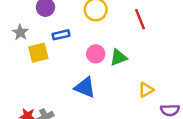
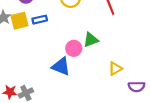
yellow square: (38, 53) -> (20, 21), moved
pink circle: (96, 54) -> (74, 48), moved

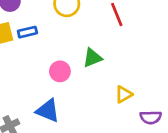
pink circle: (74, 48) -> (60, 71), moved
blue triangle: (61, 66) -> (48, 111), moved

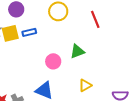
yellow triangle: (124, 94) -> (85, 85), moved

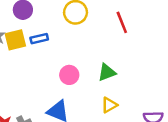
green triangle: (77, 51) -> (107, 72), moved

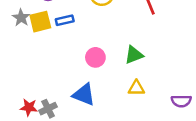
yellow triangle: (109, 105) -> (136, 88), turned 30

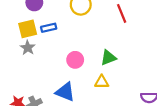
gray star: (21, 18) -> (28, 48), moved
yellow triangle: (136, 88) -> (102, 82), moved

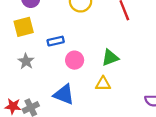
blue rectangle: (49, 28) -> (56, 41), moved
gray star: (28, 48) -> (26, 61), moved

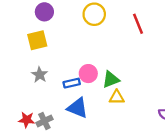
blue rectangle: (56, 41) -> (72, 83), moved
green triangle: (110, 58) -> (111, 79), moved

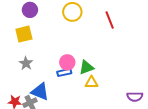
blue rectangle: (72, 83) -> (64, 72), moved
blue triangle: (78, 108) -> (40, 92), moved

